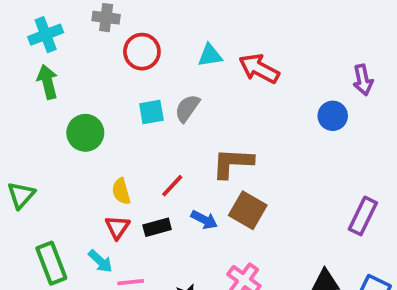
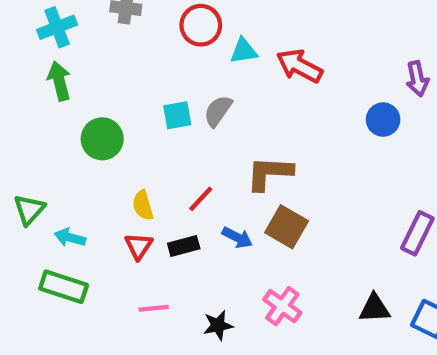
red circle: (142, 52) -> (201, 25), moved
cyan arrow: (100, 261) -> (70, 237), moved, turned 152
green rectangle: (51, 263) -> (64, 287), turned -51

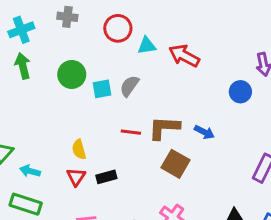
green circle: (102, 139) -> (72, 74), moved
red line: (201, 199) -> (131, 132), moved, turned 54
blue arrow: (237, 237) -> (204, 132), moved

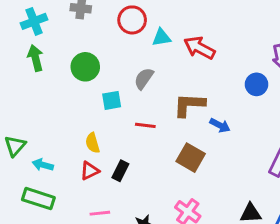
cyan square: (102, 89) -> (112, 100), moved
brown L-shape: (164, 128) -> (189, 105), moved
red triangle: (76, 177) -> (90, 171), turned 30
black rectangle: (106, 177) -> (120, 171), turned -48

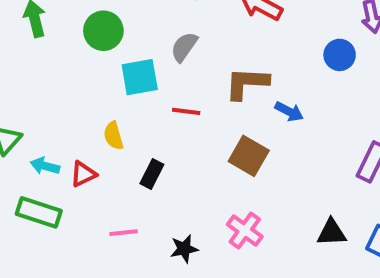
cyan square: (112, 100) -> (140, 77), size x1.4
red triangle: (90, 171) -> (83, 174), moved

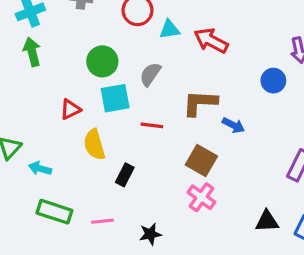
green circle: (103, 31) -> (102, 61), moved
yellow semicircle: (113, 136) -> (94, 145), size x1.4
red triangle: (83, 174) -> (70, 109), moved
green rectangle: (39, 212) -> (54, 212), moved
pink cross: (245, 231) -> (201, 197), moved

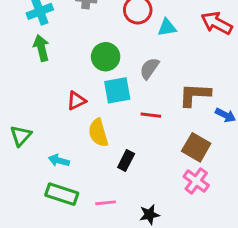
red arrow: (211, 41) -> (217, 23), moved
cyan arrow: (40, 168) -> (59, 160), moved

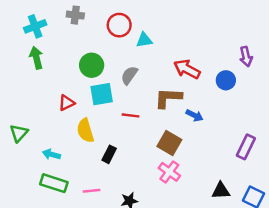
red arrow: (217, 23) -> (187, 69), moved

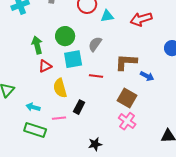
green arrow: (36, 58) -> (37, 45), moved
red arrow: (187, 69) -> (141, 19), moved, turned -45
pink line: (92, 191) -> (59, 118), moved

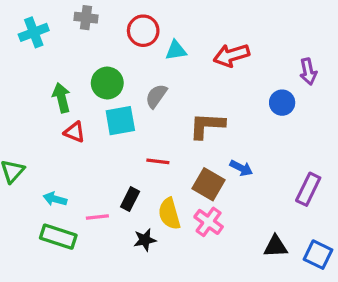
red triangle: (45, 66) -> (75, 132), turned 48
red line: (96, 76) -> (158, 161), moved
blue arrow: (147, 76) -> (241, 168), moved
yellow semicircle: (60, 88) -> (169, 214), moved
black star: (95, 144) -> (145, 240), moved

